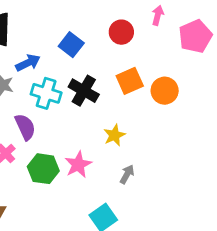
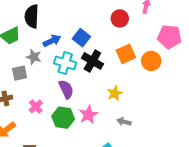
pink pentagon: (195, 36) -> (169, 37), moved, turned 30
blue square: (71, 45) -> (81, 38), moved
purple semicircle: (25, 127) -> (66, 89), moved
gray arrow: (127, 174) -> (124, 122), turned -104

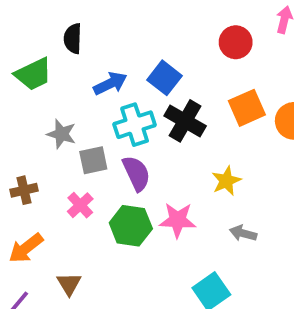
black semicircle: (32, 16) -> (73, 39), size x0.7
gray star: (34, 57) -> (62, 134), moved
cyan cross: (65, 63) -> (135, 125), turned -35
gray square: (20, 73) -> (93, 160), moved
pink star: (88, 115) -> (178, 220), turned 30

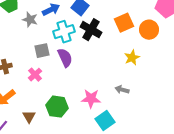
gray star: (62, 134) -> (30, 20), moved
yellow star: (226, 181) -> (132, 58), moved
pink star: (178, 220) -> (91, 99), moved
green hexagon: (131, 226) -> (57, 107), moved

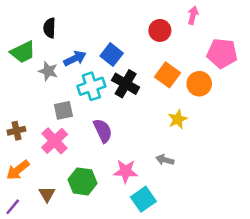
orange square: (124, 23) -> (167, 75), turned -30
purple semicircle: (65, 58) -> (103, 131), moved
pink cross: (35, 75) -> (55, 141), size x1.5

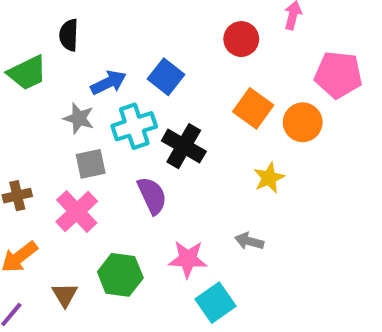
gray star: (48, 71) -> (79, 118), moved
black cross: (126, 84) -> (184, 146), moved

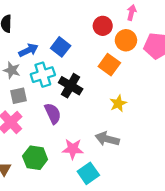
orange circle: (303, 122) -> (126, 40), moved
gray arrow: (249, 241) -> (107, 139), size x1.5

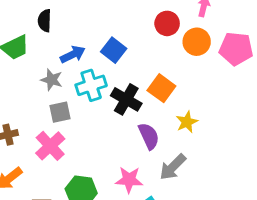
orange square: (109, 65) -> (161, 88), moved
purple semicircle: (53, 113) -> (149, 136), moved
gray arrow: (107, 139) -> (173, 167), turned -60

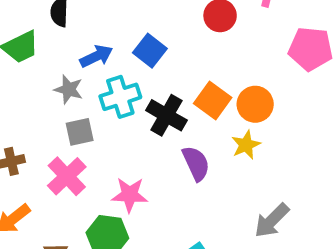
orange circle: (197, 42) -> (255, 104), moved
gray arrow: (173, 167) -> (272, 221), moved
pink star: (129, 180) -> (130, 195), moved

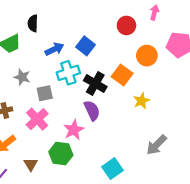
gray star: (69, 89) -> (22, 77), moved
orange circle: (255, 104) -> (147, 56), moved
purple semicircle: (196, 163) -> (92, 110), moved
pink star: (130, 195) -> (74, 130), turned -30

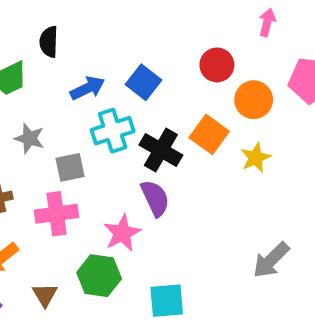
red circle: (126, 25) -> (217, 65), moved
yellow star: (142, 101) -> (256, 158), moved
pink cross: (37, 119) -> (57, 214), turned 35
cyan square: (112, 169) -> (167, 301), moved, turned 30

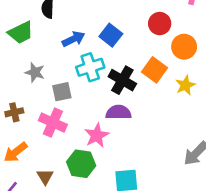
purple semicircle: (155, 198) -> (118, 112), turned -65
pink cross: (57, 214) -> (53, 123), turned 32

